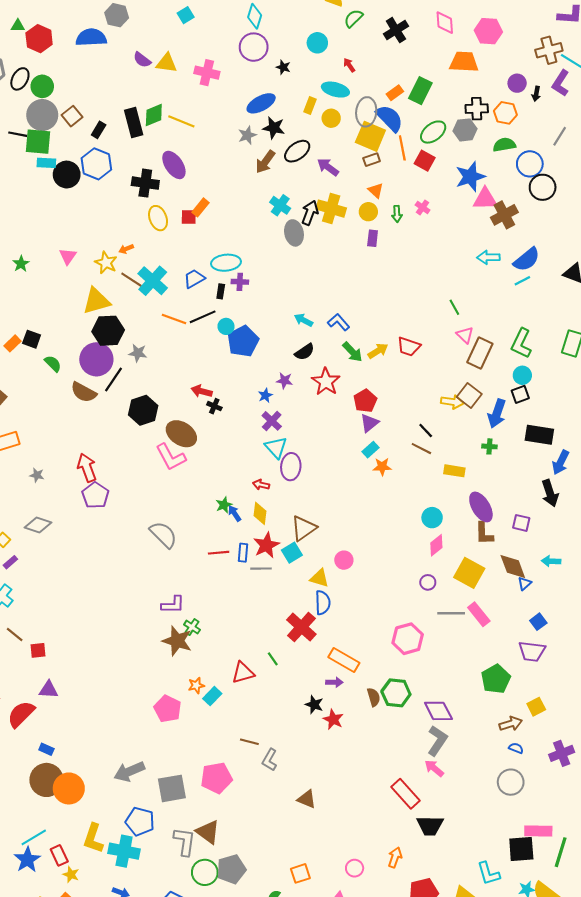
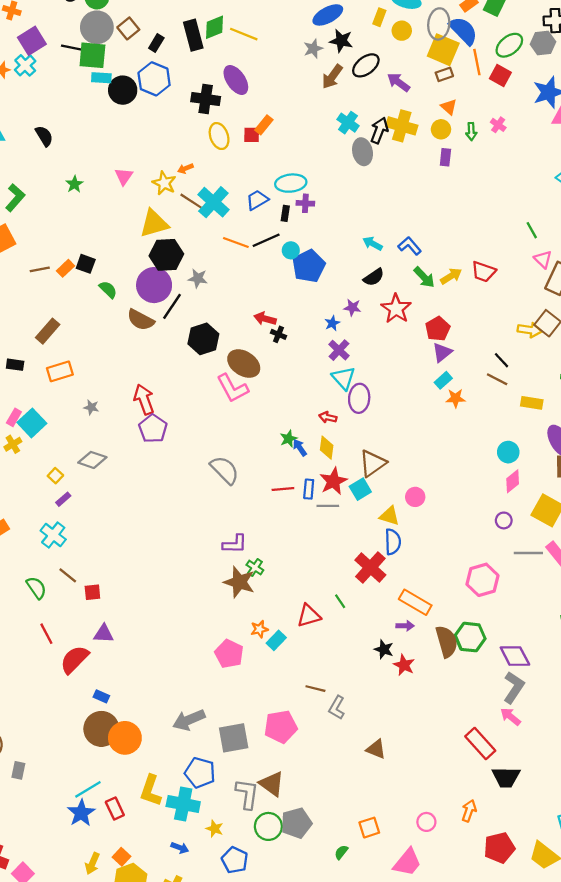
brown semicircle: (374, 697) -> (447, 641), size x1.6
yellow star: (71, 875) -> (215, 829), moved

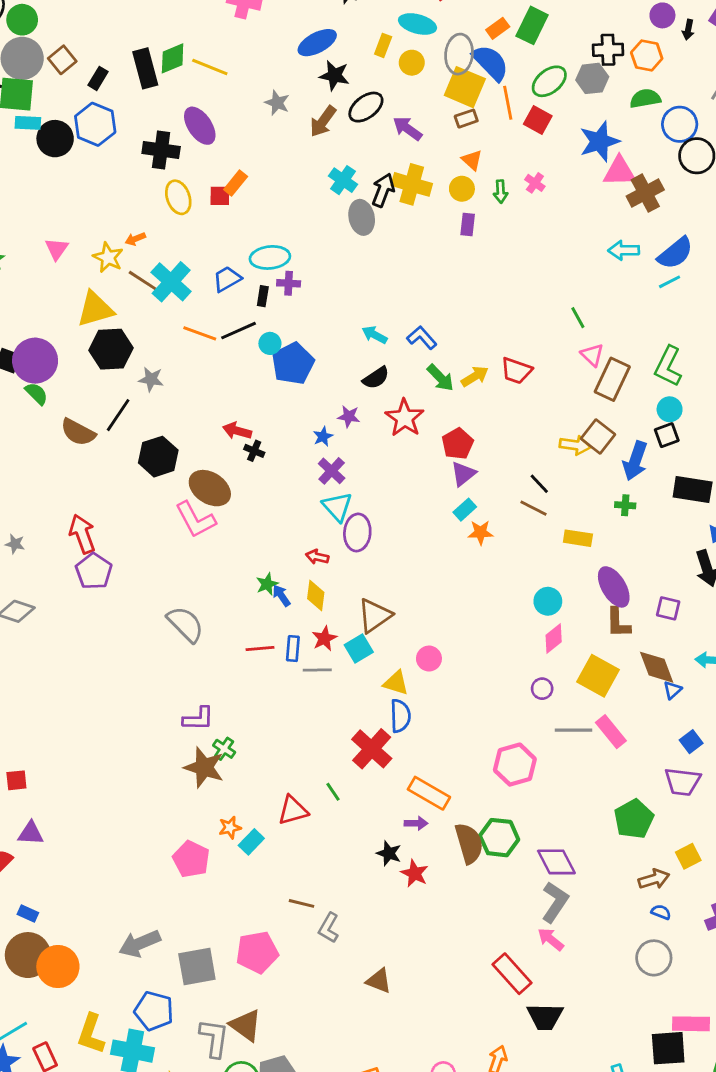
gray star: (313, 49) -> (277, 103), moved, turned -30
purple circle: (154, 285) -> (35, 361), moved
red star: (333, 481) -> (324, 638), size x0.7

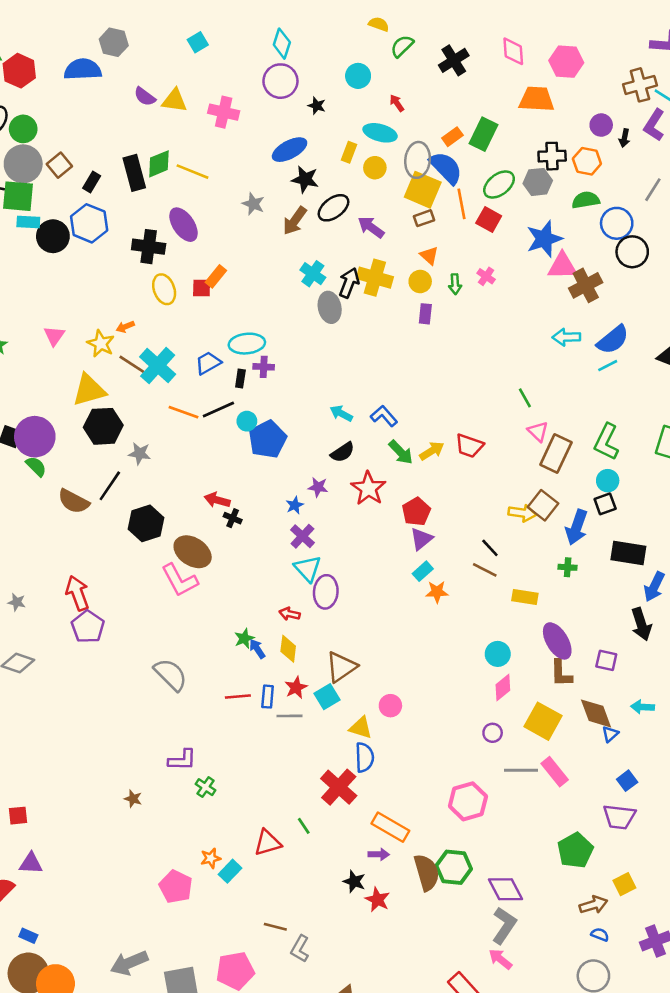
brown star: (204, 767) -> (133, 799), moved, size x0.5

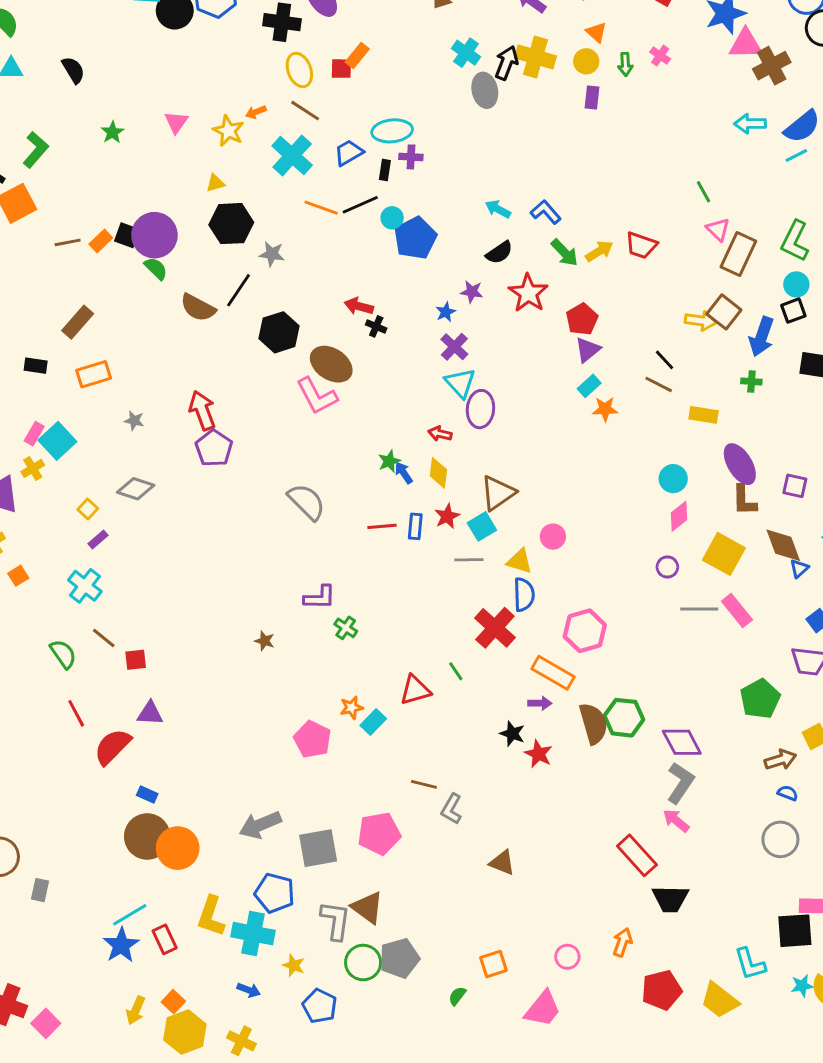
brown line: (132, 364) -> (305, 111), moved
yellow triangle: (89, 390) -> (215, 183), size x0.5
gray line: (290, 716) -> (469, 560), moved
pink hexagon: (468, 801) -> (585, 631), moved

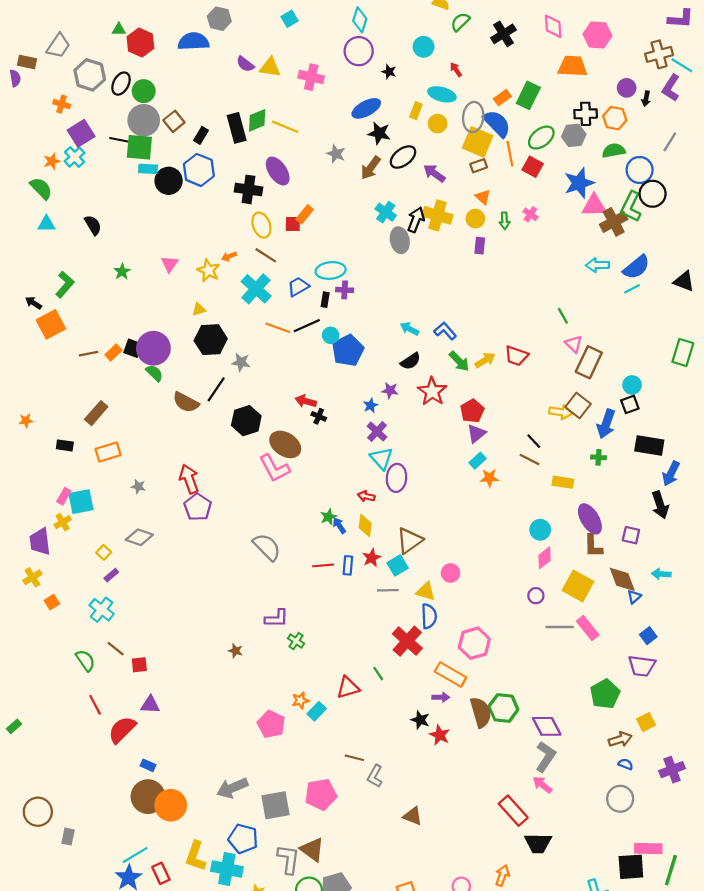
green L-shape: (795, 241) -> (631, 207), moved
cyan square: (57, 441) -> (81, 502), turned 32

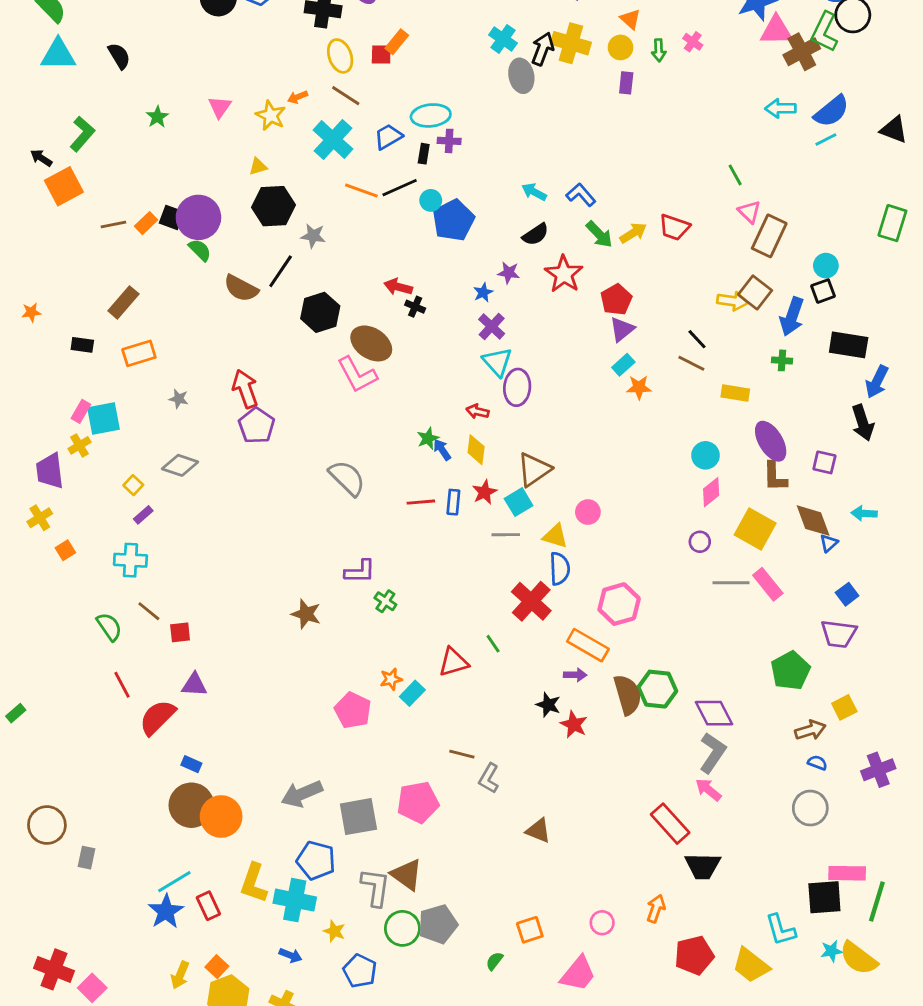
cyan triangle: (46, 224) -> (58, 55), size x1.5
cyan cross: (102, 610) -> (130, 560), turned -35
brown star: (236, 651) -> (306, 614), size x1.5

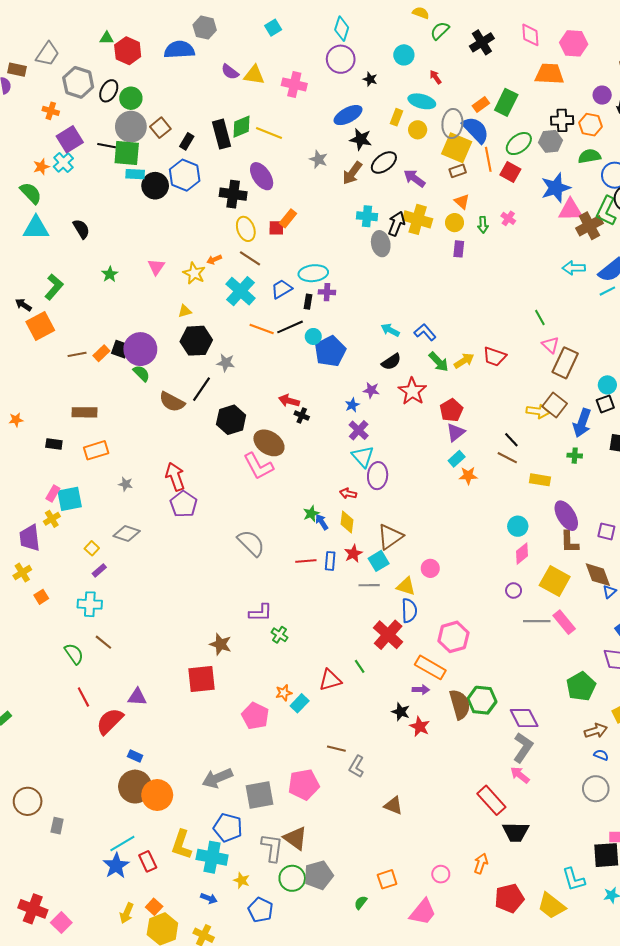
cyan cross: (503, 39) -> (367, 216), turned -30
brown rectangle: (123, 302) -> (84, 412), turned 50
red square: (180, 632) -> (202, 679), moved, size x1.8

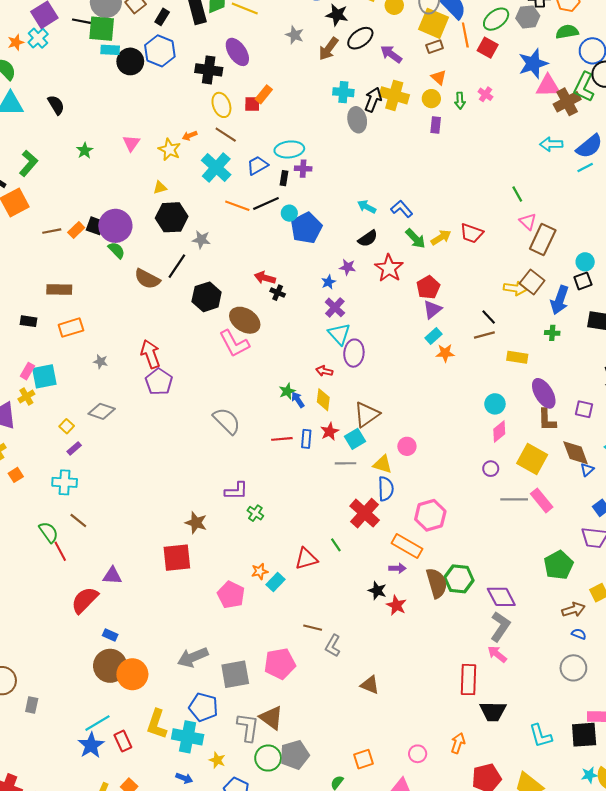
brown line: (507, 458) -> (484, 335), turned -42
red line: (83, 697) -> (60, 551), moved
red rectangle: (491, 800) -> (468, 680), turned 44
cyan L-shape: (574, 879) -> (541, 736), moved

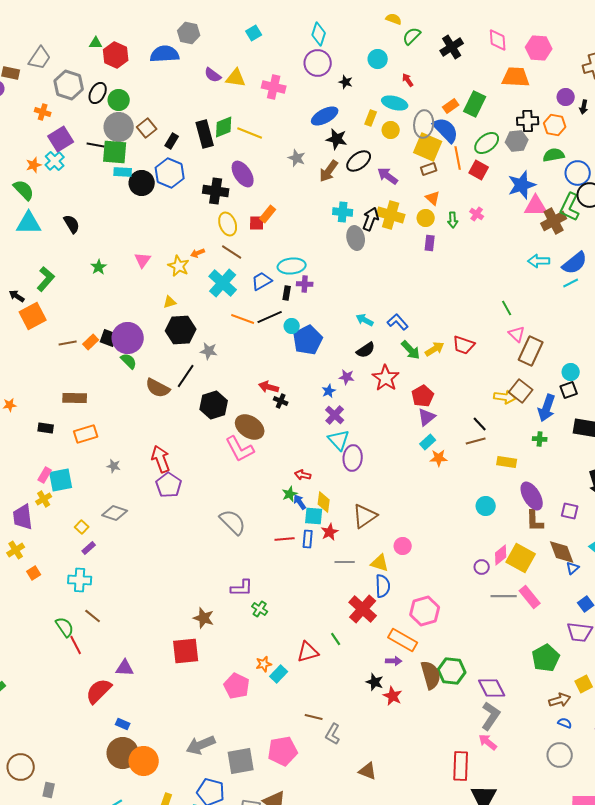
red arrow: (324, 371) -> (303, 475), moved
pink diamond: (499, 431) -> (501, 555), moved
cyan square: (355, 439) -> (314, 516), moved, turned 36

